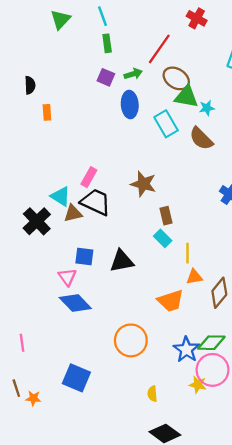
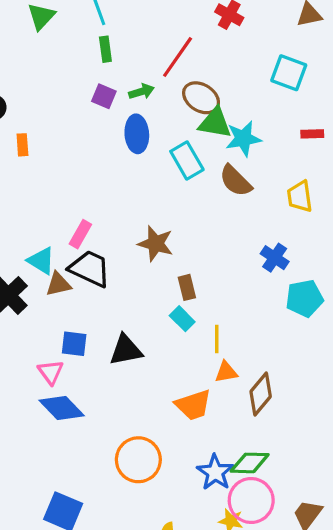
cyan star: (207, 108) -> (243, 139), size x1.6

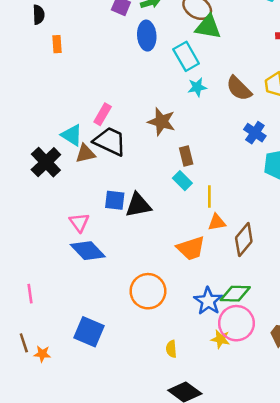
cyan star: (243, 139) -> (197, 87), moved, size x0.7
brown semicircle: (236, 181) -> (239, 88), moved
blue square: (74, 344) -> (115, 200), moved

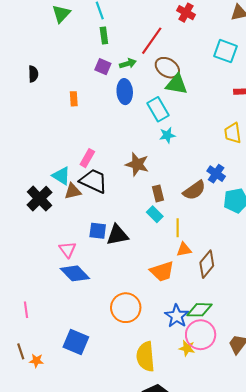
orange rectangle: (57, 44) -> (74, 99), moved
brown semicircle: (239, 88) -> (194, 190), moved, turned -80
yellow semicircle: (171, 349) -> (145, 357), size x2.0

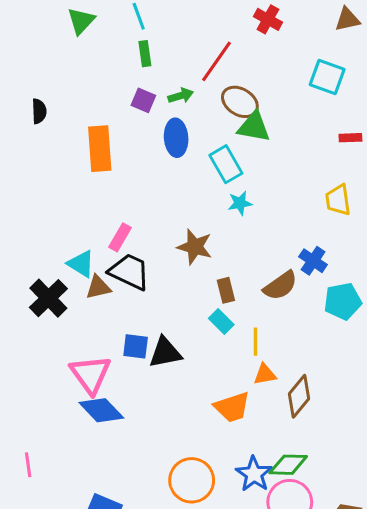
orange rectangle: (74, 99) -> (100, 149), size x2.0
pink triangle: (68, 250) -> (90, 374), size x1.6
orange circle: (126, 308) -> (192, 480), moved

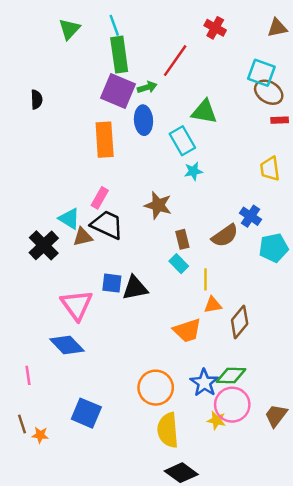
green rectangle: (145, 54) -> (119, 55), size x1.8
purple square: (143, 100) -> (118, 91), size x1.8
brown ellipse: (240, 102) -> (269, 92), moved
orange rectangle: (100, 149) -> (105, 140), moved
blue diamond: (101, 410) -> (67, 345), moved

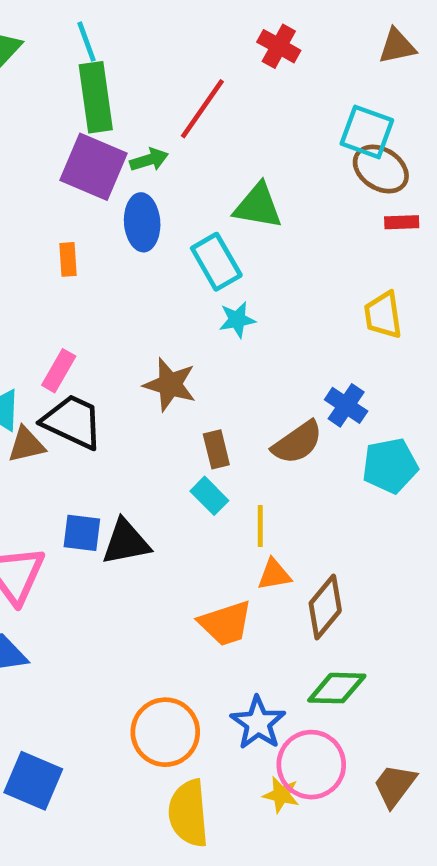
orange rectangle: (105, 140) -> (68, 259), size x0.5
green diamond: (231, 375) -> (337, 688), moved

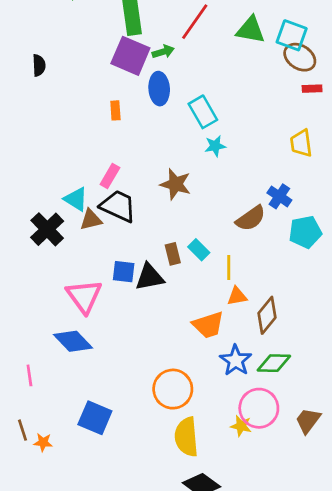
green triangle: (258, 206) -> (251, 30), moved
brown rectangle: (216, 449) -> (173, 254), moved
blue star: (258, 723) -> (236, 360), moved

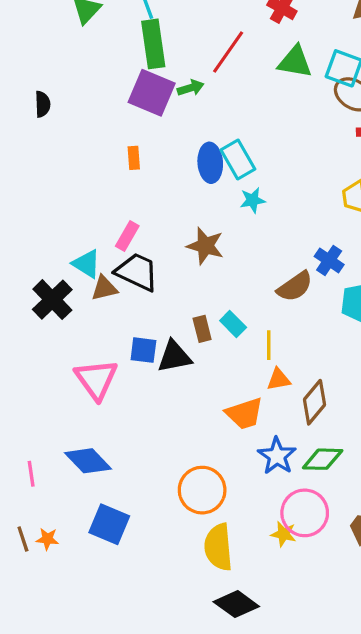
blue ellipse: (159, 89) -> (210, 163), moved
blue diamond: (73, 341) -> (88, 461), moved
orange star: (43, 442) -> (47, 539), moved

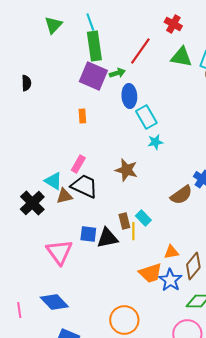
blue ellipse: (210, 163) -> (129, 96), moved
yellow line: (269, 345) -> (133, 231), moved
blue star: (277, 456) -> (170, 280), moved

